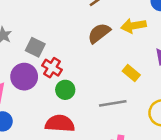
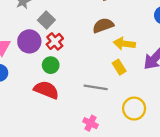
yellow arrow: (133, 26) -> (124, 44), moved
green circle: (65, 90) -> (51, 65), moved

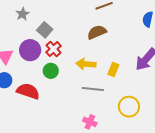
yellow arrow: (124, 44) -> (86, 64), moved
yellow rectangle: (119, 67) -> (113, 69), turned 56
red semicircle: (46, 90) -> (28, 91), moved

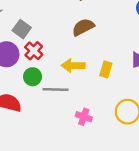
gray line: (93, 89) -> (56, 90), moved
pink cross: (90, 122) -> (84, 117), moved

